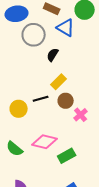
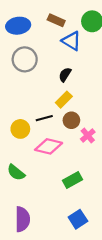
gray circle: (34, 35) -> (25, 59), moved
black semicircle: (53, 55) -> (65, 75), moved
pink diamond: (45, 142) -> (49, 146), moved

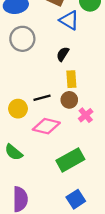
yellow rectangle: (64, 100) -> (71, 79), moved, turned -49
green rectangle: (73, 180) -> (70, 160), size x1.4

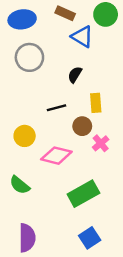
yellow rectangle: (71, 79) -> (96, 103), moved
black line: (42, 98) -> (56, 108), moved

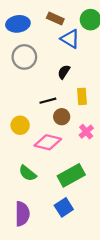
brown circle: (82, 126) -> (62, 117), moved
green semicircle: (20, 185) -> (28, 173), moved
blue square: (90, 238) -> (64, 207), moved

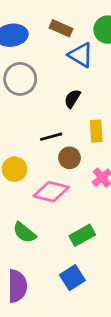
green rectangle: (71, 175) -> (82, 235), size x0.7

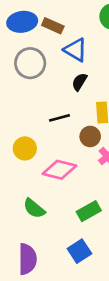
brown rectangle: (61, 28) -> (53, 26), moved
blue triangle: (81, 55) -> (75, 50), moved
brown circle: (70, 158) -> (90, 136), moved

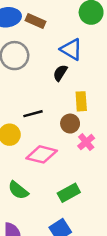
blue triangle: (75, 50) -> (71, 49), moved
black line: (59, 118) -> (33, 114), moved

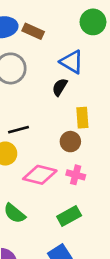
black line: (33, 114) -> (19, 130), moved
pink cross: (86, 142) -> (76, 175), moved, turned -35

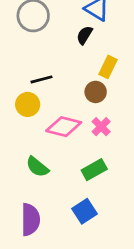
yellow rectangle: (82, 118) -> (108, 67), turned 30
pink cross: (76, 175) -> (101, 127), turned 30

